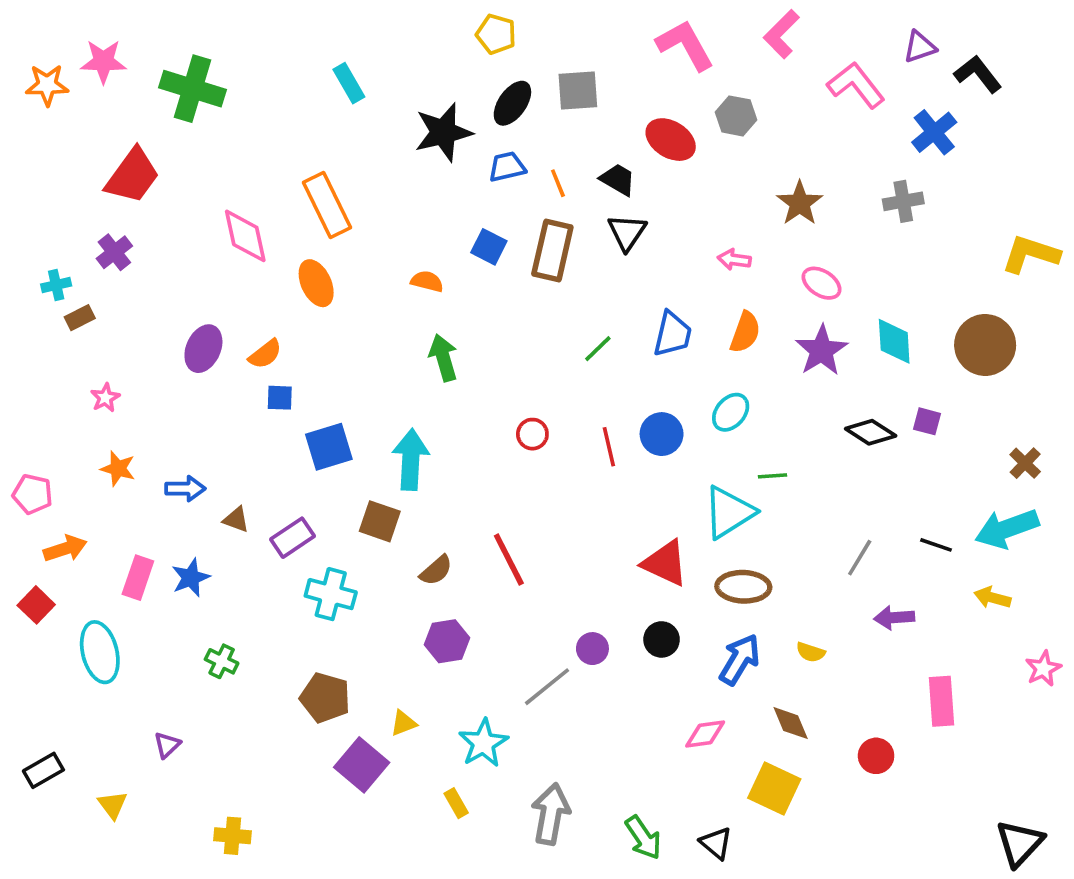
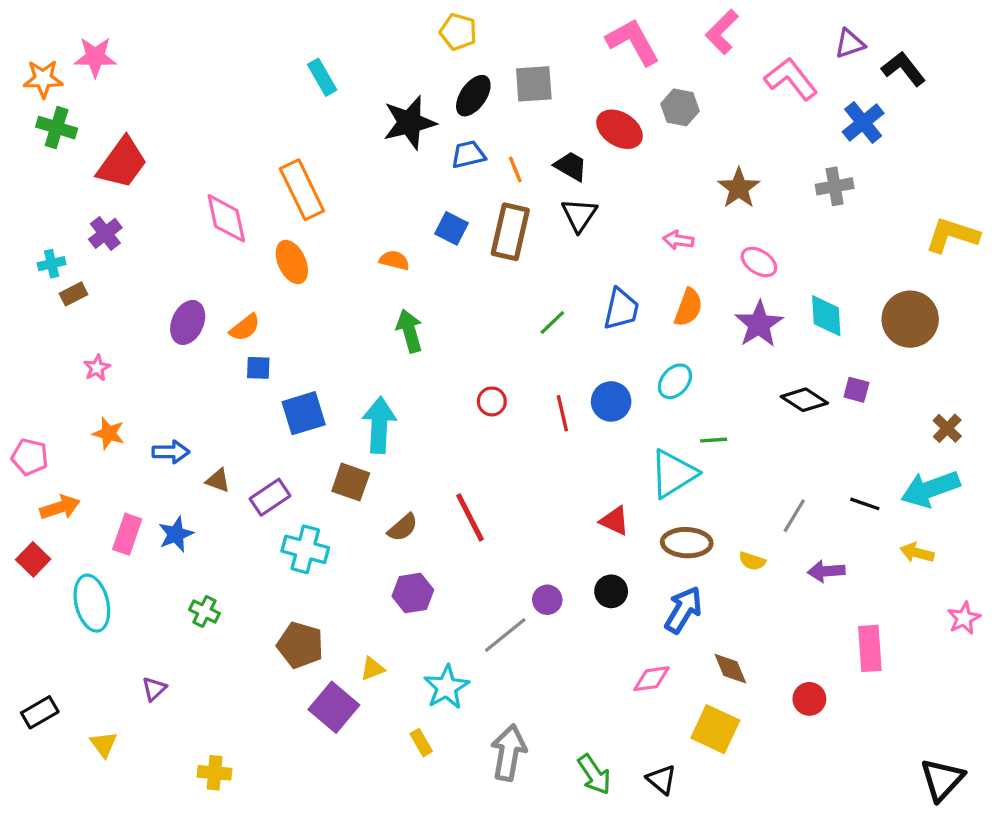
green cross: (193, 89) -> (57, 128), moved, size x0.7
red triangle: (665, 563) -> (614, 521), size x0.7
yellow semicircle: (811, 652) -> (752, 561), moved

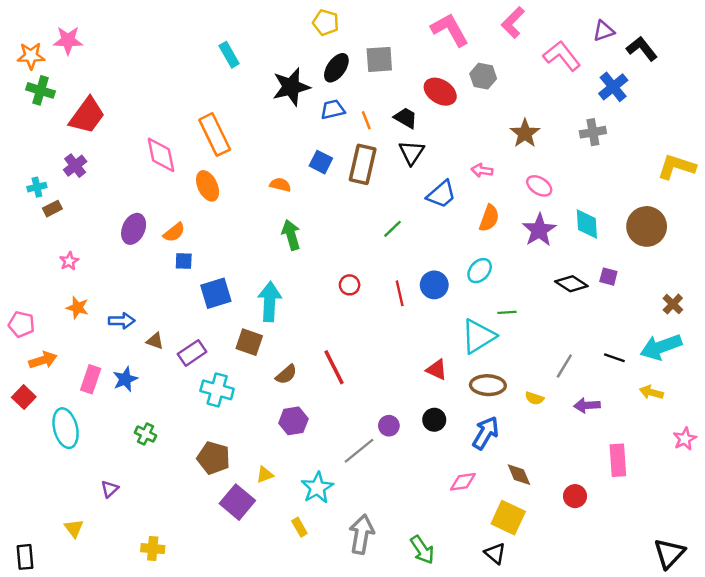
blue trapezoid: (621, 309) -> (441, 194), moved, turned 36
black rectangle: (40, 712) -> (25, 557), moved, turned -65
black triangle: (662, 780) -> (495, 553), moved

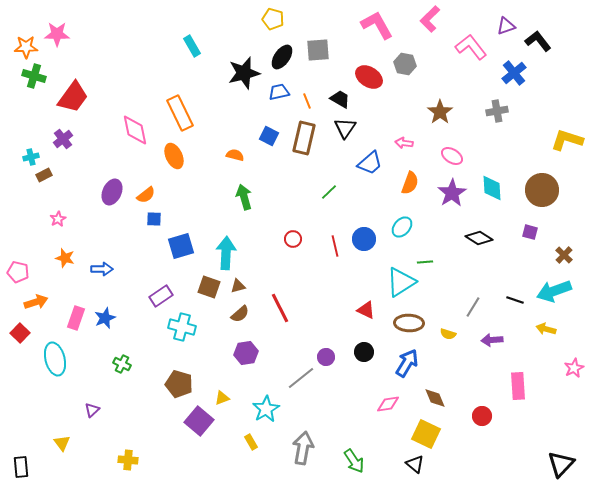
purple square: (608, 277) -> (530, 232), moved
brown triangle: (155, 341) -> (238, 286), moved, turned -35

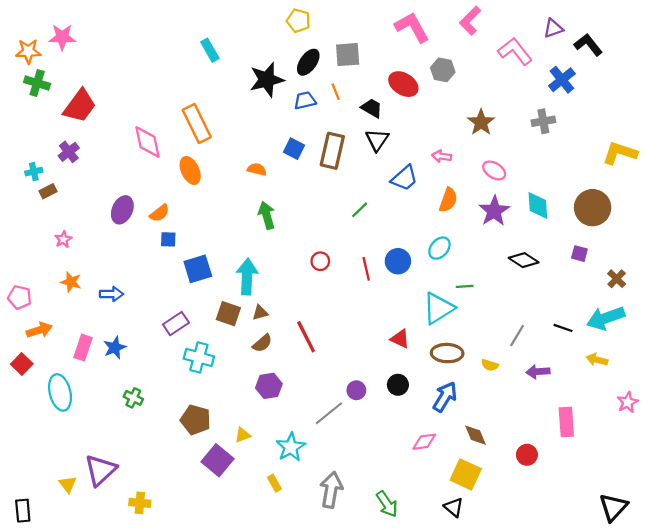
orange line: (307, 101) -> (336, 92), moved
purple triangle: (92, 410) -> (100, 470), moved, size x2.0

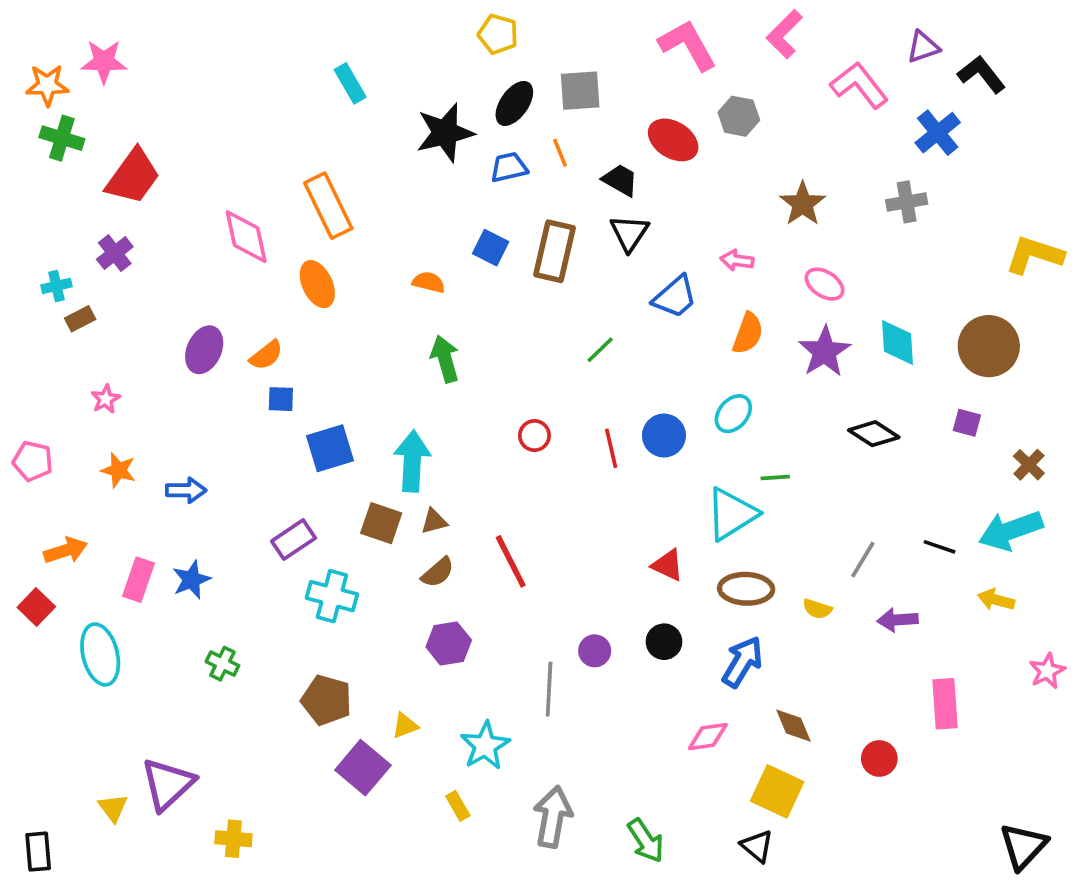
pink pentagon: (20, 297) -> (33, 461), moved
gray line: (329, 413) -> (549, 689), turned -48

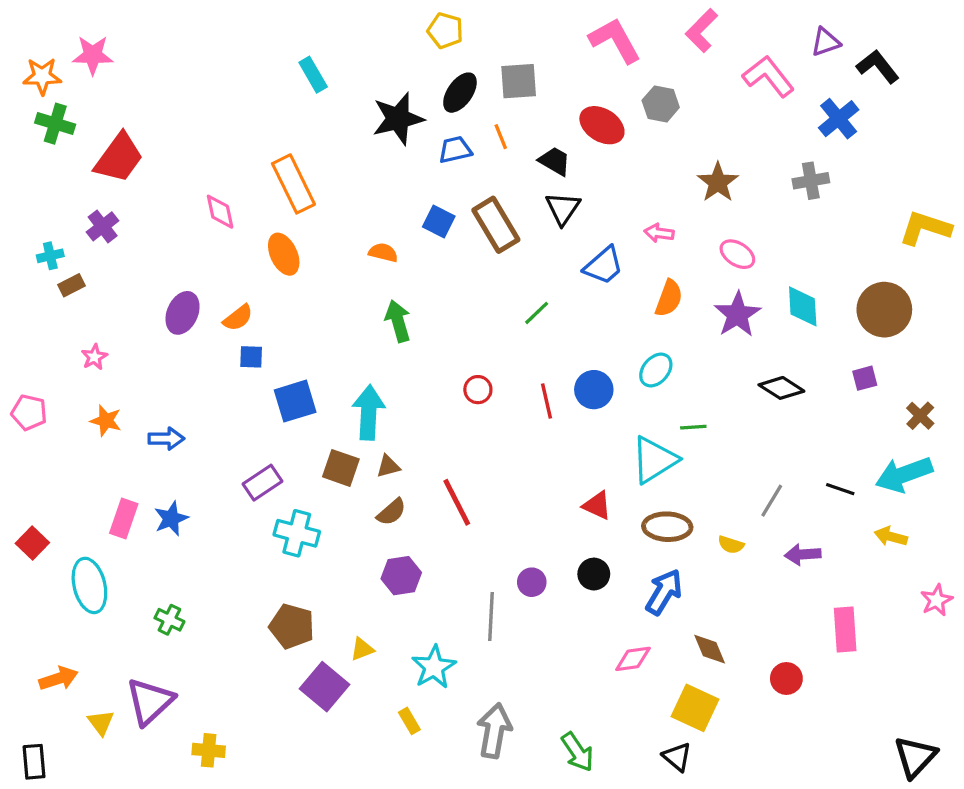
pink diamond: (246, 237) -> (220, 212), size x0.7
brown rectangle: (555, 251) -> (496, 225), turned -44
purple square: (967, 423) -> (865, 378), turned -30
orange arrow: (66, 550) -> (58, 678), moved
green cross: (222, 664) -> (169, 620), moved

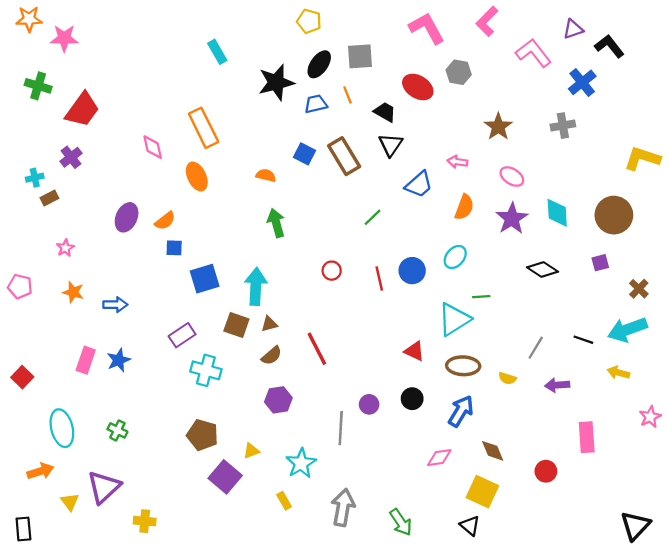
orange star: (42, 76) -> (29, 19), moved
cyan ellipse: (89, 585) -> (62, 428), moved

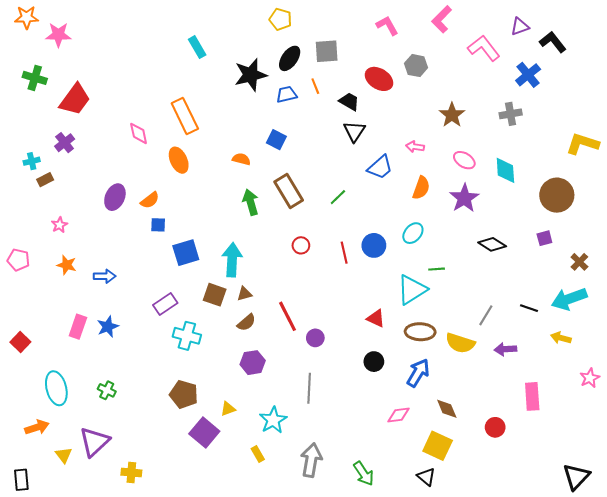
pink L-shape: (427, 28) -> (387, 26), size x0.7
brown rectangle: (344, 156) -> (289, 191), moved
cyan diamond: (557, 213) -> (505, 170), moved
yellow semicircle: (507, 378) -> (460, 343), size x1.8
purple circle: (369, 404) -> (315, 338), moved

